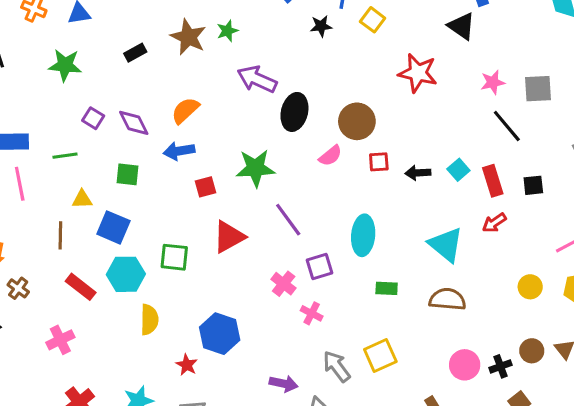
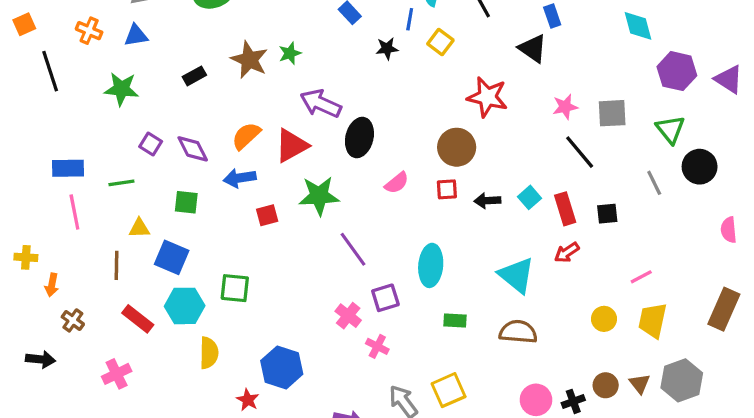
brown circle: (357, 121) -> (457, 147), moved
red triangle: (229, 237) -> (291, 146), moved

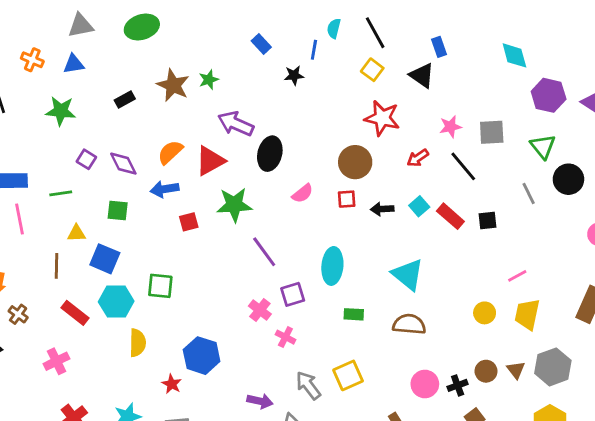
yellow square: (440, 42) -> (372, 70), moved
red rectangle: (565, 209) -> (450, 216), turned -32
red arrow: (567, 252) -> (418, 158), moved

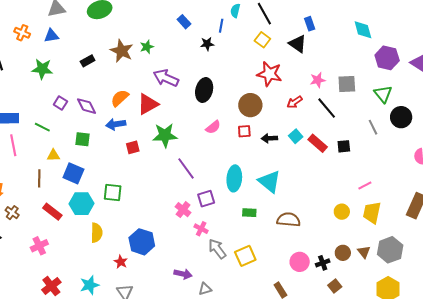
black ellipse: (270, 154) -> (204, 90), moved
green line: (61, 193) -> (42, 127), turned 35
cyan triangle: (408, 274) -> (269, 181), moved
gray arrow: (308, 385) -> (217, 249), moved

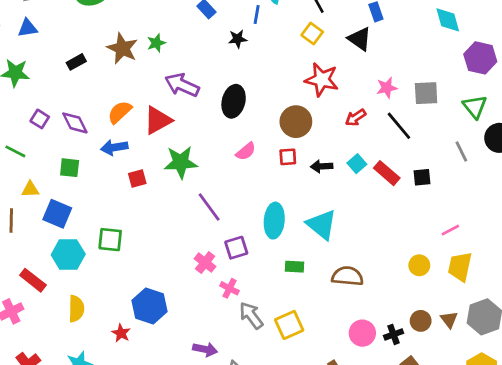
red rectangle: (52, 212) -> (33, 280), moved
yellow semicircle: (97, 233) -> (76, 309), moved

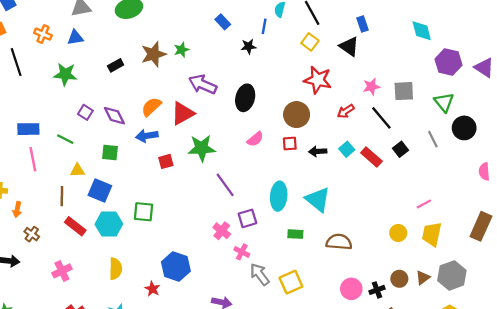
brown star: (122, 48) -> (154, 54), turned 30
black square: (422, 177) -> (400, 149), moved, turned -32
red rectangle: (33, 280) -> (75, 226), moved
brown triangle: (449, 320) -> (423, 278), turned 32

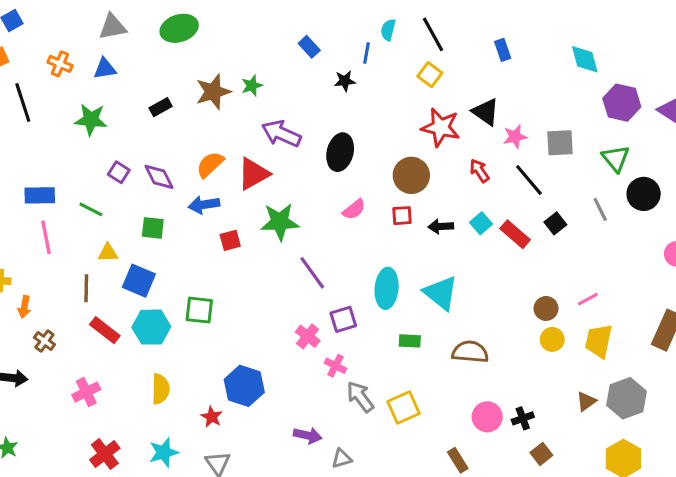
black triangle: (349, 46) -> (486, 112), moved
red arrow: (346, 111) -> (479, 171), turned 90
brown circle: (399, 279) -> (546, 308), moved

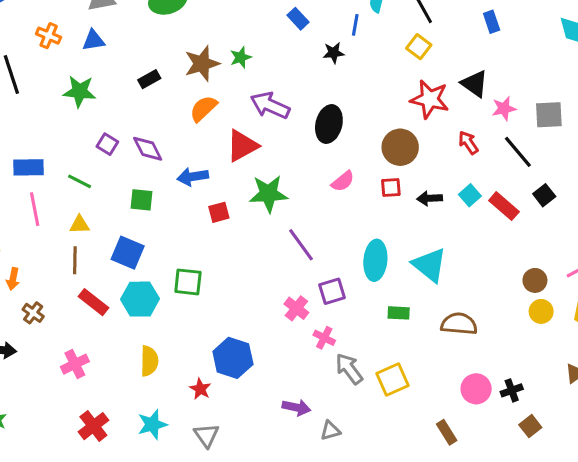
orange semicircle: (210, 165) -> (203, 108), moved
yellow triangle: (108, 253) -> (80, 225), moved

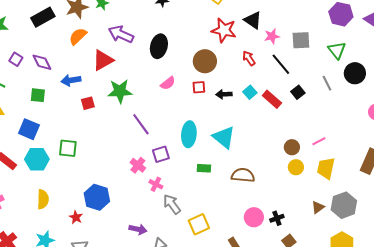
black rectangle: (149, 79) -> (43, 17), size x1.6
yellow square: (392, 380) -> (199, 224), moved

